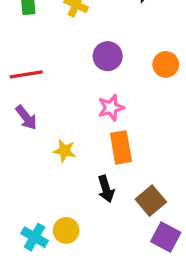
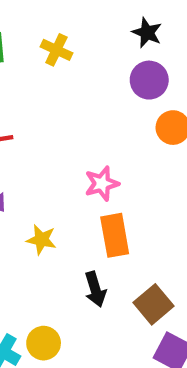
purple circle: (108, 56) -> (149, 80), moved

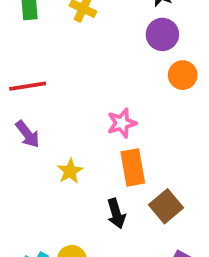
yellow star: (41, 240) -> (70, 171), turned 30
brown square: (153, 304) -> (166, 206), moved

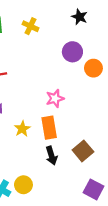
purple circle: (162, 34) -> (72, 52), moved
orange rectangle: (133, 167) -> (49, 128), moved

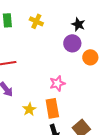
black star: (79, 17) -> (78, 24), moved

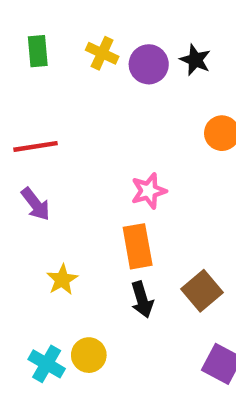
purple circle: (72, 43) -> (149, 64), moved
yellow star: (29, 109) -> (62, 280), moved

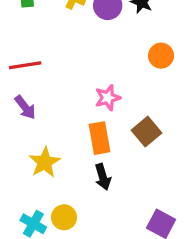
yellow star: (62, 280) -> (45, 162), size x1.4
brown square: (202, 291) -> (146, 132), moved

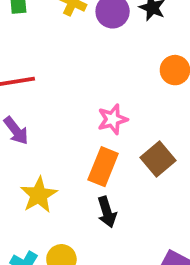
orange rectangle: (100, 138) -> (103, 167), turned 32

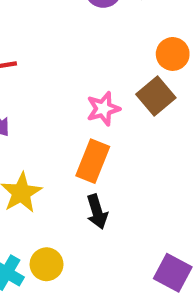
brown square: (158, 159) -> (156, 96), moved

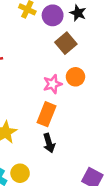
orange circle: (173, 54) -> (75, 77), moved
brown square: (156, 96) -> (66, 43), moved

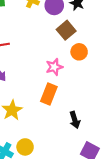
orange circle: (75, 77) -> (79, 52), moved
black arrow: (49, 143) -> (75, 120), moved

